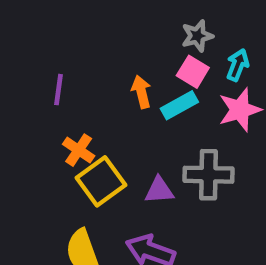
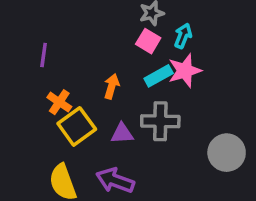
orange arrow: (141, 92) -> (112, 86), moved, turned 30
cyan rectangle: (179, 105) -> (159, 76), moved

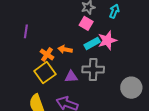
cyan arrow: (183, 36) -> (114, 11), moved
orange arrow: (112, 86) -> (65, 49), turned -96
orange cross: (59, 102) -> (47, 54), moved

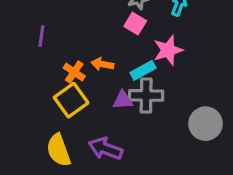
cyan rectangle: (92, 43) -> (143, 70), moved
purple triangle: (71, 77) -> (123, 100), moved

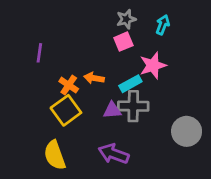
pink square: (135, 24) -> (123, 42), turned 36
purple arrow: (105, 149) -> (114, 154), moved

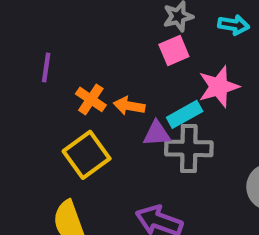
cyan arrow: (163, 25) -> (234, 25), turned 78
orange cross: (69, 85) -> (91, 99), moved
purple triangle: (112, 110) -> (157, 134), moved

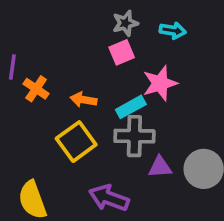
orange cross: (91, 99) -> (36, 89), moved
purple triangle: (157, 134) -> (160, 167), moved
yellow square: (87, 155) -> (76, 142), moved

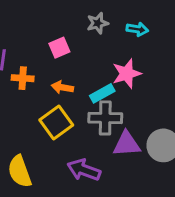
pink square: (122, 52) -> (59, 48), moved
orange cross: (36, 89) -> (23, 78), turned -30
purple triangle: (160, 167) -> (127, 144), size x1.4

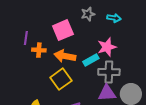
pink square: (59, 48) -> (63, 30), size x1.5
orange arrow: (62, 87) -> (65, 56), size x1.5
gray cross: (105, 118) -> (109, 72), moved

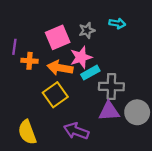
gray star: (88, 14) -> (87, 30), moved
pink star: (107, 47) -> (81, 57), moved

